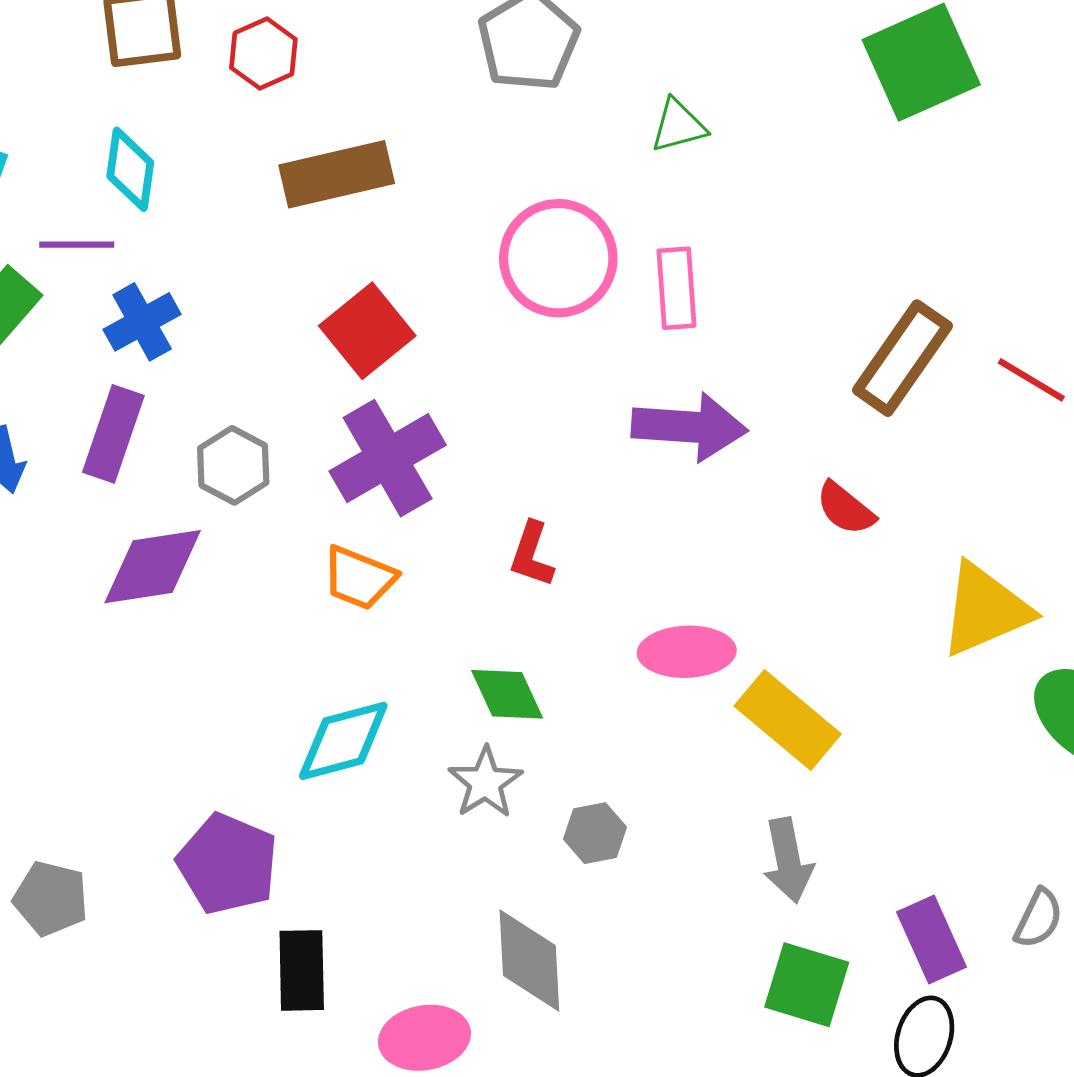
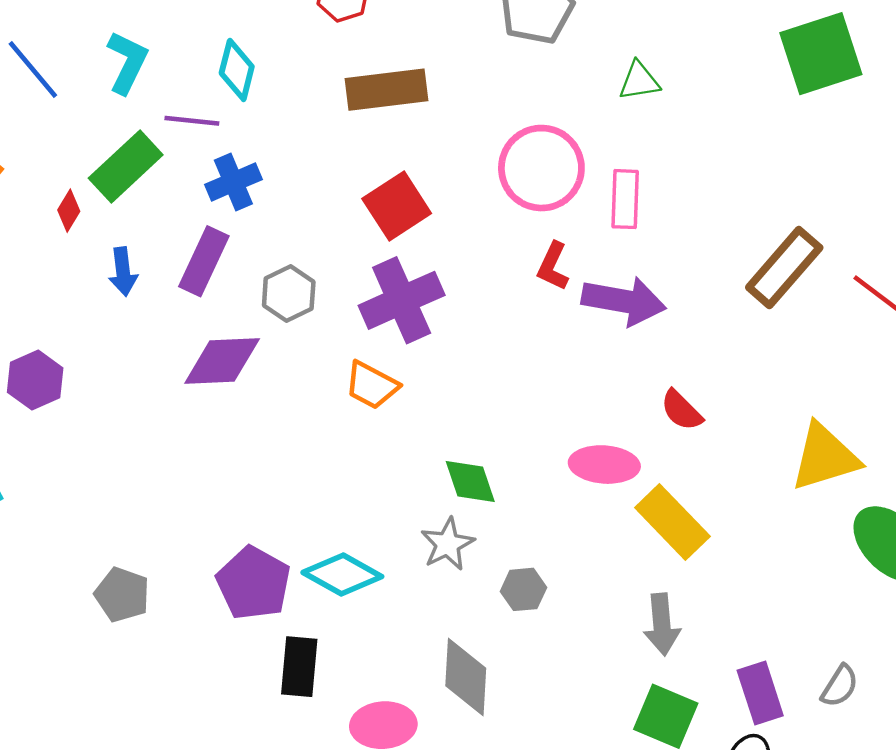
red semicircle: (845, 508) -> (681, 410), moved
red L-shape: (532, 554) -> (553, 266), moved
cyan diamond: (343, 741) -> (342, 574), moved, turned 38

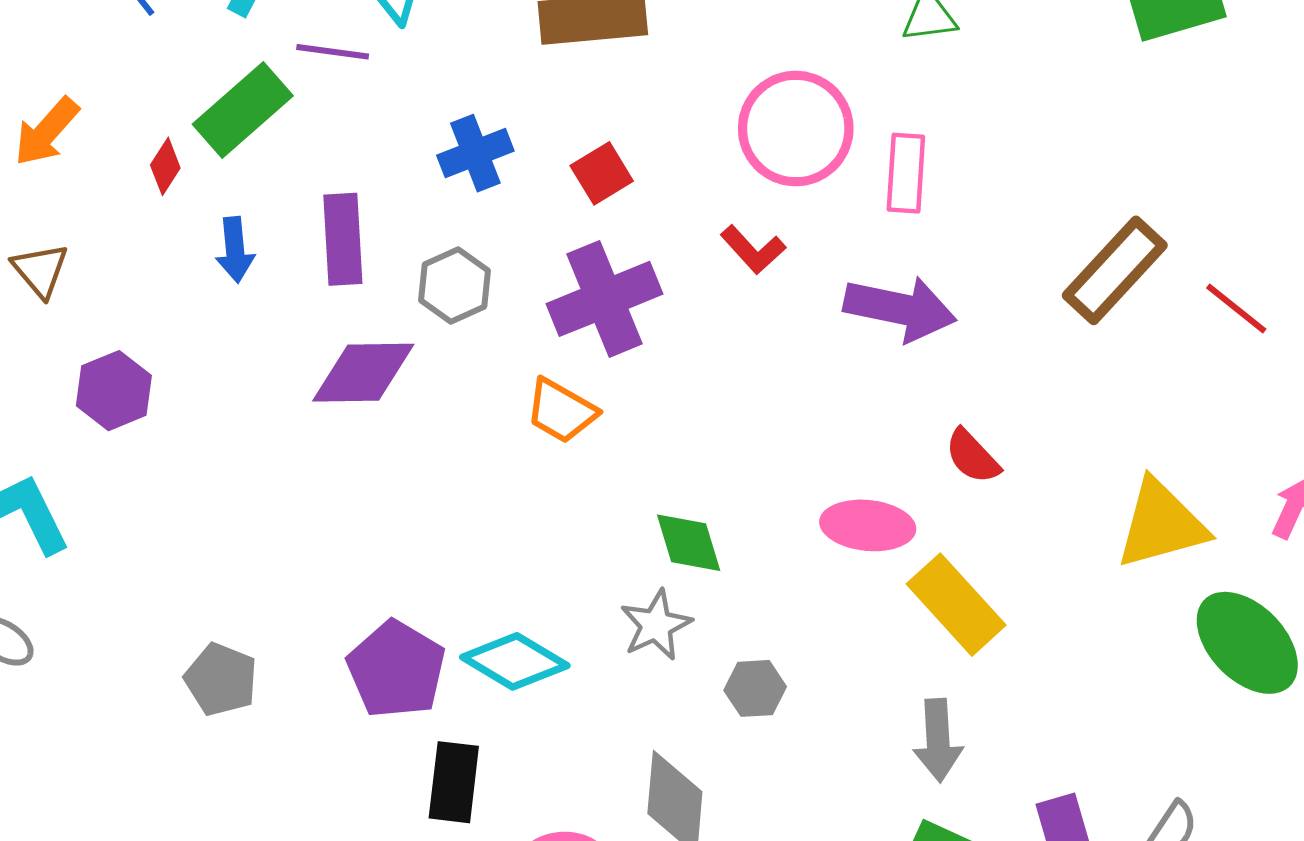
blue cross: (233, 182) -> (475, 153), moved
red square: (397, 206) -> (602, 173), size x0.7
purple rectangle: (204, 261) -> (343, 239), turned -30
red L-shape: (553, 266) -> (753, 250), moved, turned -69

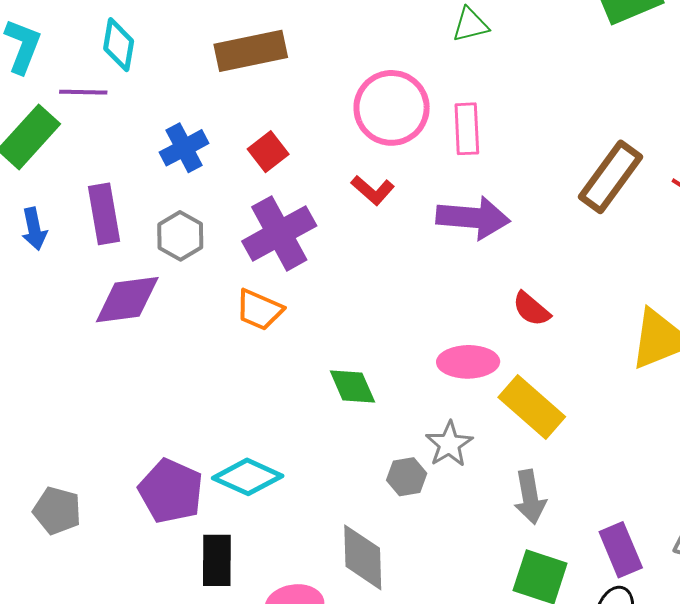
gray star: (656, 625) -> (449, 444), moved

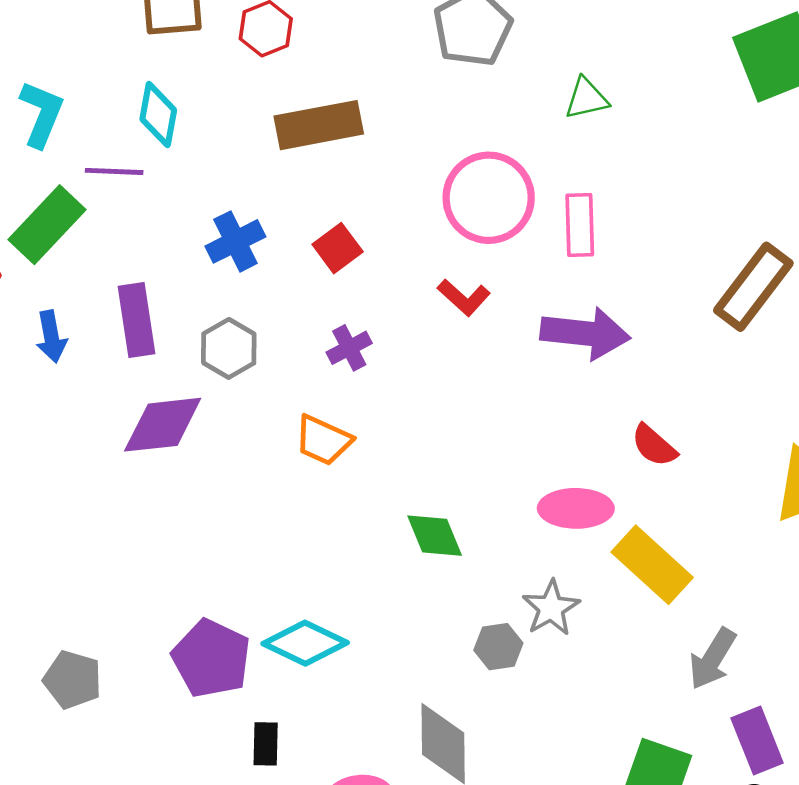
purple cross: (279, 233) -> (349, 348), size x0.5
gray arrow: (530, 497) -> (712, 659), moved, turned 40
black rectangle: (217, 560) -> (266, 744), size x0.7

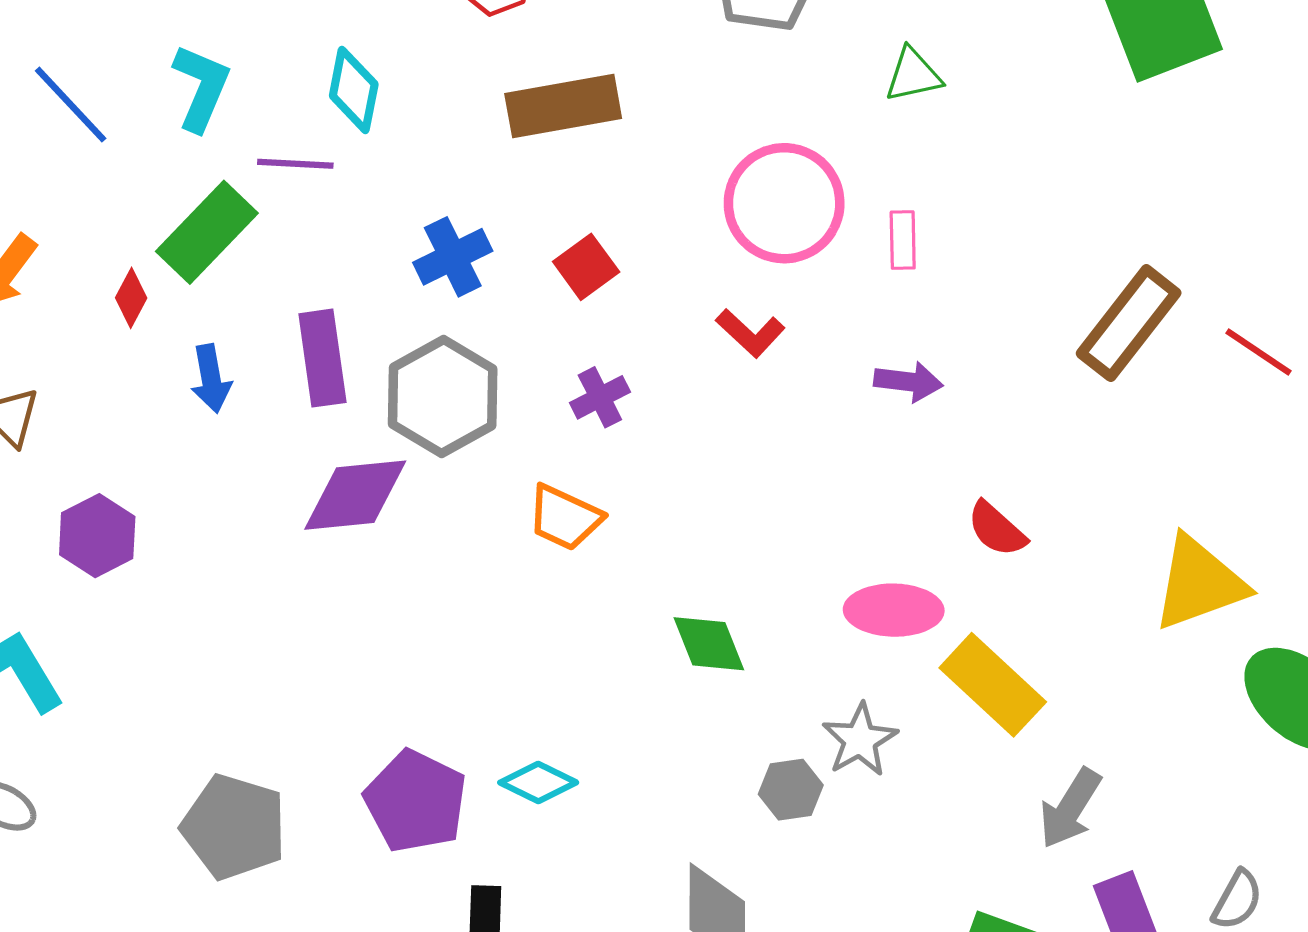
pink rectangle: (580, 225) -> (903, 240), size x0.7
purple arrow: (585, 333) -> (908, 382), size x0.6
gray hexagon: (229, 348) -> (443, 396), size x1.5
cyan diamond: (305, 643) -> (538, 783), size x0.7
gray pentagon: (73, 680) -> (234, 827), size x1.4

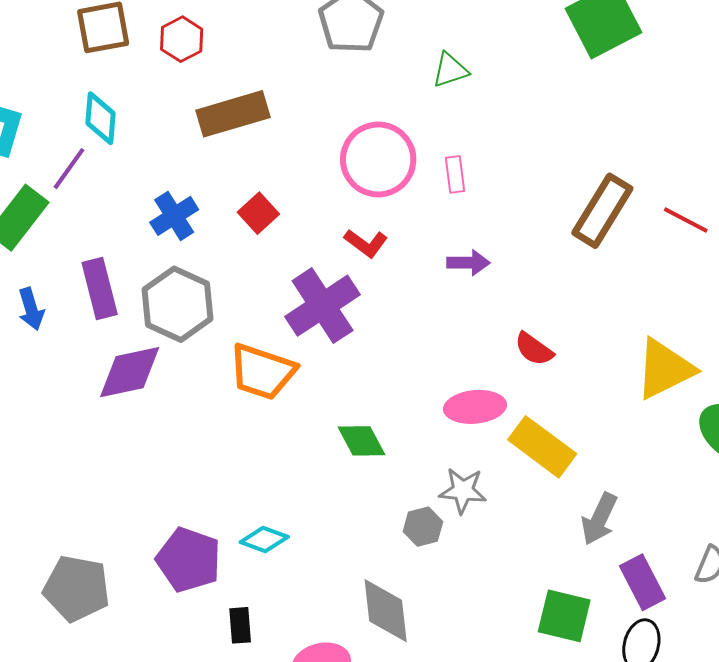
purple line: (295, 164) -> (69, 169), turned -51
purple cross: (600, 397) -> (323, 306), moved, size x2.0
orange trapezoid: (565, 518) -> (262, 372), size x1.4
gray star: (860, 740) -> (463, 491), turned -30

